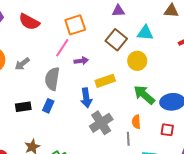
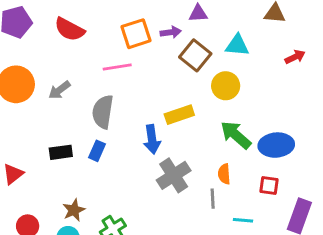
pink line: (62, 48) -> (117, 67), turned 48
purple arrow: (81, 61) -> (171, 32), moved

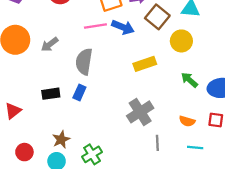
green arrow: (236, 135) -> (189, 80), size x0.7
blue arrow: (152, 139) -> (123, 27), moved, turned -60
orange semicircle: (224, 174) -> (187, 121), moved, turned -70
gray line: (213, 199) -> (157, 143), moved

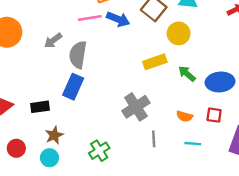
gray arrow: (50, 44) -> (53, 41), moved
yellow rectangle: (145, 64) -> (155, 62), moved
blue rectangle: (79, 93) -> (73, 87), size x1.5
black rectangle: (51, 94) -> (40, 107), moved
green cross: (92, 154) -> (99, 151), moved

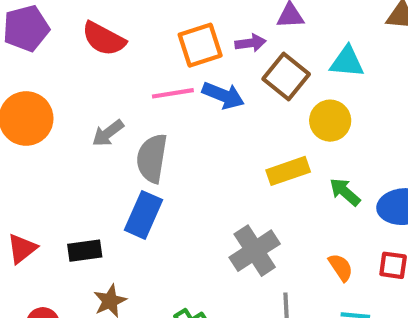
orange semicircle: (184, 116) -> (341, 267), turned -140

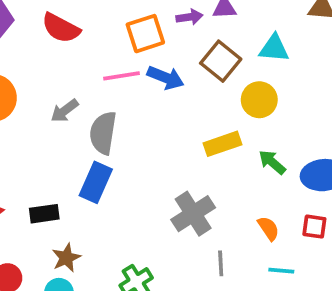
purple arrow: (250, 43) -> (189, 17), moved

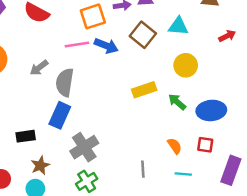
yellow circle: (259, 100) -> (186, 65), moved
gray cross: (193, 214) -> (84, 147), moved

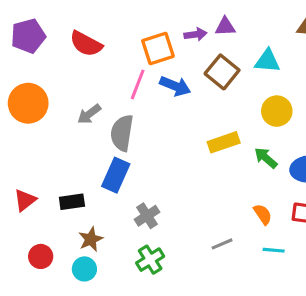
pink line: (77, 45) -> (138, 84), turned -60
gray cross: (84, 147) -> (147, 216), size x0.7
gray line: (143, 169) -> (222, 244), turned 70

